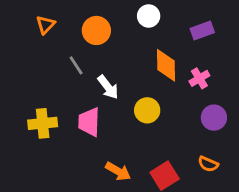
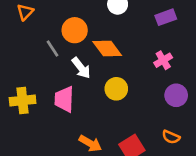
orange circle: (96, 30) -> (75, 30), moved
orange diamond: (166, 65) -> (107, 48), moved, turned -36

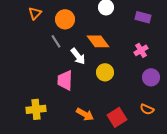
purple rectangle: (166, 17) -> (143, 17), turned 35
orange circle: (75, 30) -> (65, 19), moved
yellow cross: (23, 101) -> (36, 109), moved

